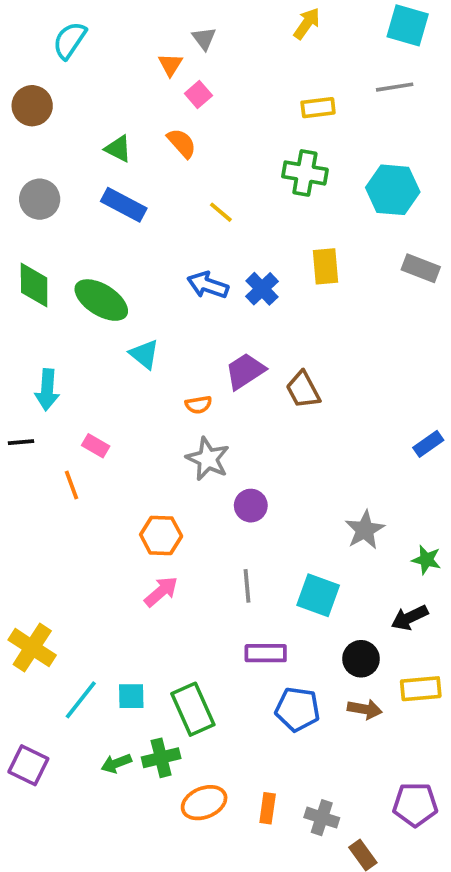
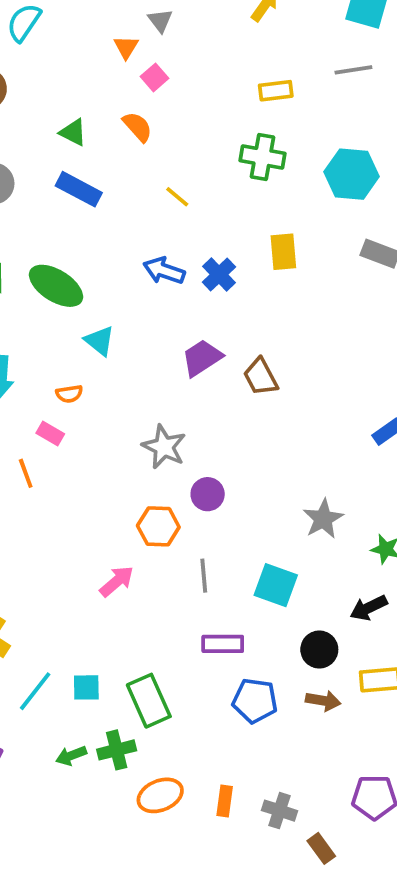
orange semicircle: (198, 405) -> (69, 394), moved
orange hexagon: (161, 535) -> (158, 526), moved

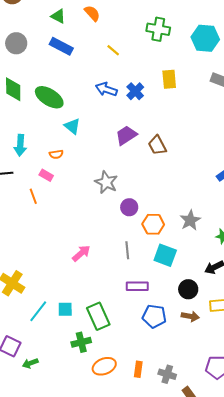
orange hexagon: (158, 526) -> (153, 224), moved
green arrow: (71, 756) -> (30, 363), moved

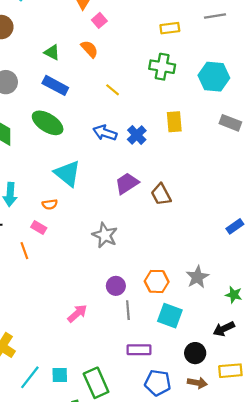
green ellipse: (49, 97) -> (48, 123), moved
cyan triangle: (72, 126) -> (67, 174), size x1.5
purple circle: (129, 207) -> (116, 286), moved

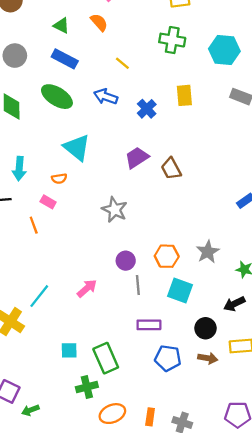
blue arrow: (105, 133) -> (106, 97), moved
cyan line: (30, 377) -> (39, 296), moved

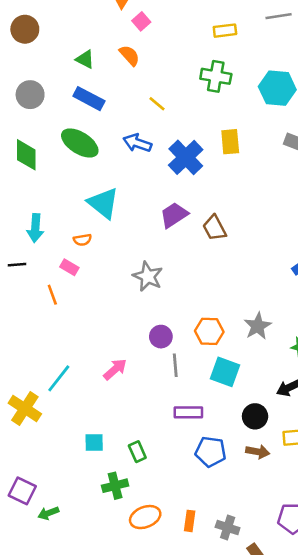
blue cross: (147, 109) -> (186, 157), size x1.5
green rectangle: (106, 358) -> (137, 452), size x0.6

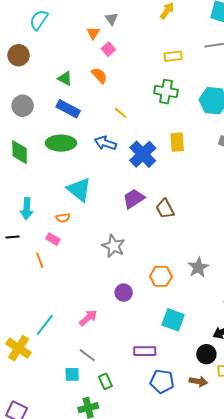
green ellipse: (80, 143) -> (61, 143), turned -32
gray star: (258, 326) -> (198, 267), moved
orange hexagon: (209, 331) -> (161, 276), moved
gray line: (175, 365) -> (87, 355), moved, turned -48
black circle: (255, 416) -> (206, 354), moved

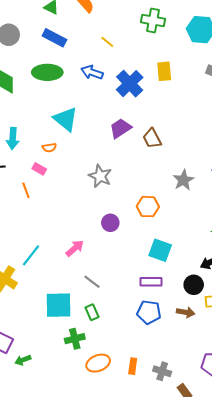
gray star: (198, 267) -> (183, 180), moved
purple rectangle: (145, 351) -> (151, 282), moved
gray line: (87, 355) -> (92, 282), moved
cyan square: (72, 374) -> (58, 305), size x1.8

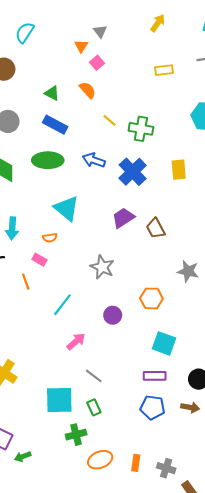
green cross: (153, 21) -> (141, 129), moved
yellow line: (107, 42) -> (110, 120), moved
yellow rectangle: (164, 71) -> (179, 170), moved
gray star: (183, 180) -> (188, 271), turned -30
cyan line: (31, 255) -> (62, 305), moved

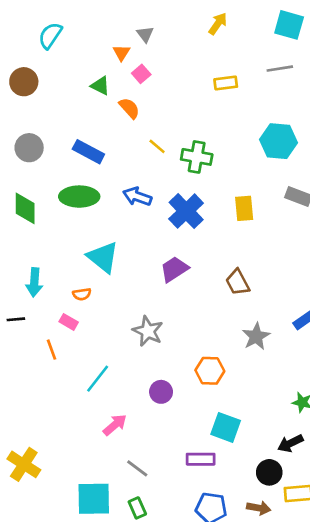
green triangle: (52, 93) -> (100, 86), moved
brown trapezoid: (156, 228) -> (238, 282), moved
gray star: (188, 271) -> (256, 336), turned 30
purple rectangle: (155, 376) -> (201, 459), moved

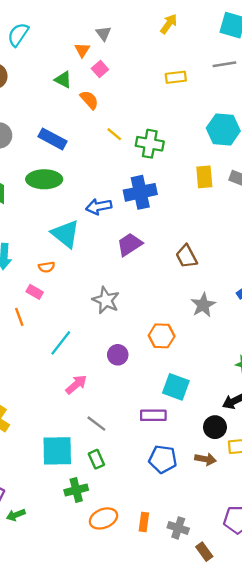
blue arrow: (137, 197) -> (99, 207), moved, turned -30
yellow rectangle: (244, 208) -> (204, 177), moved
blue cross: (186, 211) -> (140, 192), turned 32

